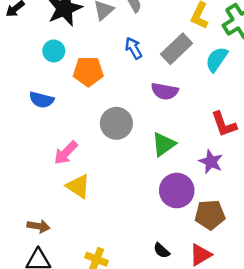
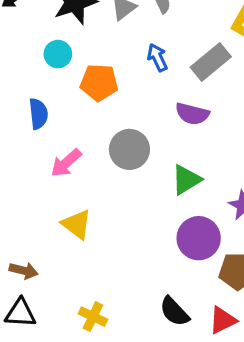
blue semicircle: (41, 100) -> (38, 114), turned -115
pink arrow: (66, 153) -> (66, 163), moved
black semicircle: (161, 251) -> (174, 312), size x1.5

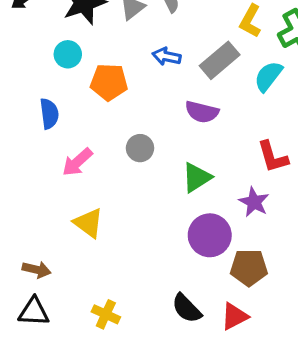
blue arrow: (157, 57) -> (167, 56), turned -52
gray circle: (129, 149) -> (140, 148), size x0.7

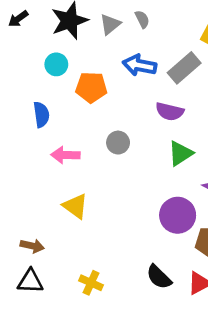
blue arrow: (167, 56) -> (139, 65), size x1.4
pink arrow: (77, 162) -> (65, 155), turned 44
green triangle: (197, 177) -> (180, 153), moved

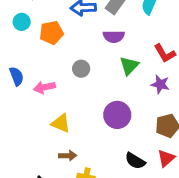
blue semicircle: (41, 115) -> (17, 76), moved
purple circle: (178, 215) -> (117, 115), moved
brown arrow: (32, 246) -> (68, 156), moved

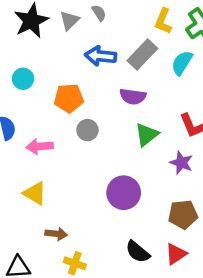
cyan circle: (22, 22) -> (23, 79), moved
orange pentagon: (52, 33) -> (69, 98), moved
yellow triangle: (61, 123) -> (35, 193), moved

